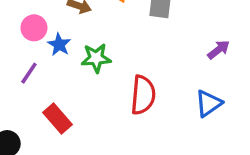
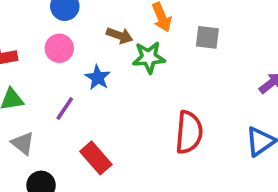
pink circle: (34, 28) -> (59, 48), moved
green star: (96, 58) -> (149, 57), moved

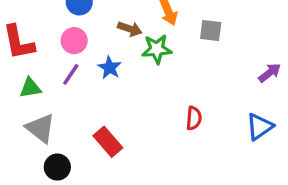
purple line: (65, 109) -> (71, 74), moved
red semicircle: (189, 132) -> (194, 118), size x0.6
gray triangle: (23, 143) -> (40, 128), size x1.4

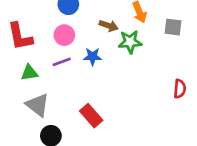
blue star: (110, 68) -> (93, 57), turned -30
purple line: (71, 74) -> (62, 62), turned 36
red semicircle: (194, 118) -> (180, 89), moved

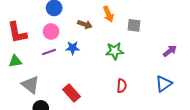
green star: (130, 42) -> (115, 51), moved
green triangle: (29, 73) -> (15, 61), moved
red semicircle: (180, 89) -> (122, 86), moved

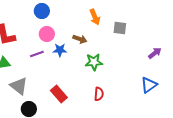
brown arrow: (85, 24) -> (80, 39), moved
pink circle: (51, 32) -> (47, 34), moved
green star: (115, 51) -> (94, 62), moved
red semicircle: (122, 86) -> (99, 94), moved

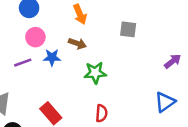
orange arrow: (95, 17) -> (80, 14), moved

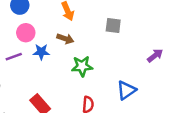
blue triangle: (165, 102) -> (126, 90), moved

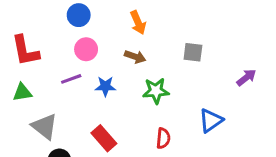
gray square: (113, 26) -> (193, 52), moved
blue star: (41, 52) -> (105, 86), moved

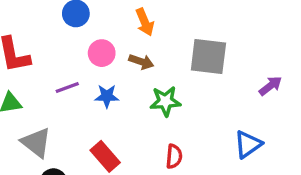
pink circle: (86, 49) -> (102, 53), moved
gray square: (193, 52) -> (208, 57), size x1.6
blue triangle: (211, 120) -> (248, 144), moved

